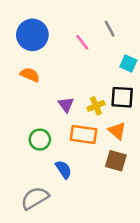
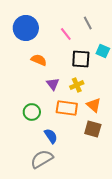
orange semicircle: (30, 75) -> (39, 60), moved
black square: (122, 97) -> (81, 59), moved
gray semicircle: (35, 198) -> (42, 159), moved

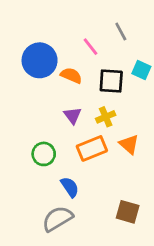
blue circle: (26, 28) -> (40, 60), moved
orange semicircle: (39, 60) -> (71, 75), moved
orange rectangle: (67, 108) -> (92, 148), turned -30
brown square: (93, 129) -> (128, 212), moved

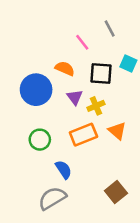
blue circle: (40, 60) -> (36, 90), moved
purple triangle: (73, 115) -> (75, 97), moved
brown square: (128, 212) -> (116, 192), turned 35

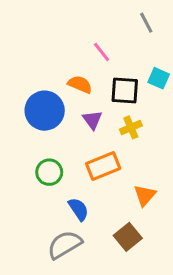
gray line: (110, 29) -> (146, 23), moved
yellow cross: (96, 106) -> (131, 127), moved
orange triangle: (117, 131) -> (145, 195), moved, turned 30
brown square: (116, 192) -> (128, 237), moved

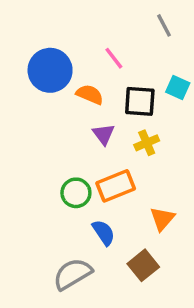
blue circle: (45, 111) -> (50, 70), moved
green circle: (49, 172) -> (76, 193), moved
blue semicircle: (78, 209) -> (104, 233), moved

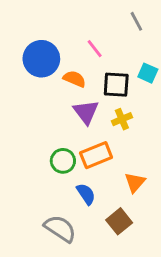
purple triangle: (104, 134) -> (86, 112), size x1.4
gray semicircle: (72, 274) -> (60, 228), turned 64

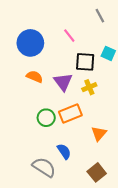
orange semicircle: (74, 79) -> (35, 77), moved
blue semicircle: (86, 194) -> (64, 151), moved
brown square: (119, 221) -> (97, 172), moved

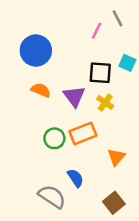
pink line: (69, 36) -> (96, 31), moved, turned 64
yellow cross: (89, 87) -> (105, 102), turned -32

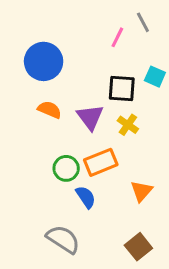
blue semicircle: (75, 178) -> (86, 197), moved

